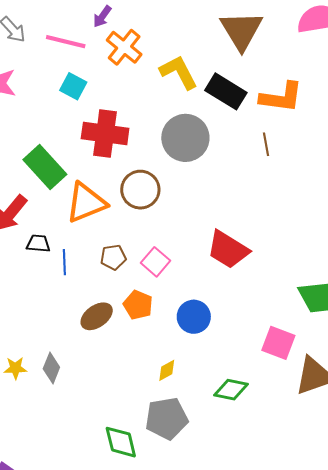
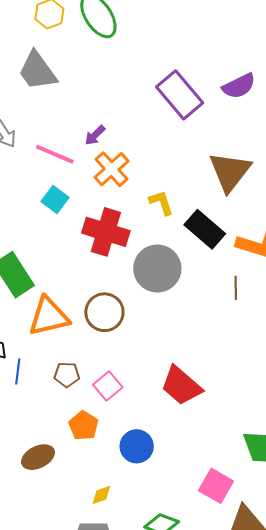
yellow L-shape: (179, 72) -> (161, 203), size x0.7
red cross: (105, 134) -> (106, 232), moved
brown ellipse: (97, 316) -> (38, 457), moved

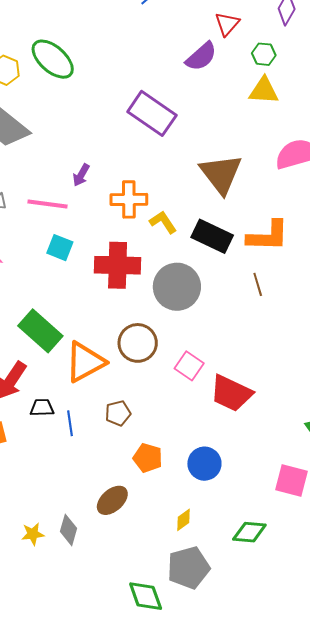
purple semicircle: (239, 86) -> (201, 57), moved
orange cross: (111, 169) -> (129, 199), moved, turned -33
pink square: (108, 386) -> (189, 366), moved

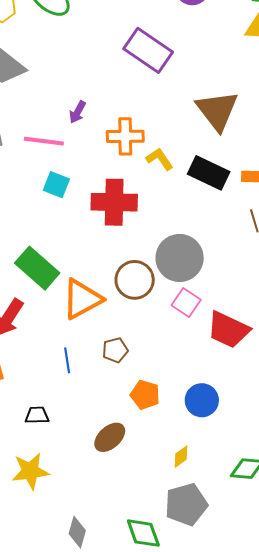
gray circle: (177, 287) -> (180, 258), moved
black trapezoid: (42, 408) -> (37, 415), moved
gray diamond: (69, 530) -> (77, 532), moved
yellow star: (33, 534) -> (30, 471), size x1.6

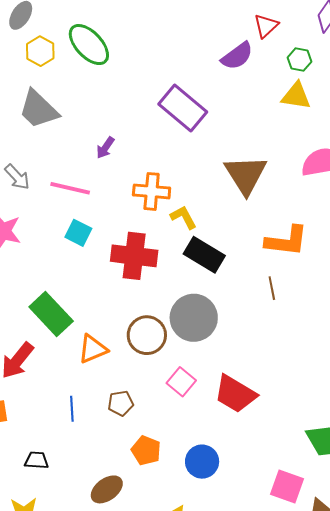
purple arrow: (77, 112) -> (105, 148), moved
black rectangle: (209, 173) -> (204, 255), moved
orange triangle: (82, 299) -> (93, 349), size x0.7
pink square: (186, 303) -> (181, 382), moved

